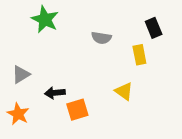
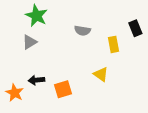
black rectangle: (154, 28) -> (135, 28), moved
gray triangle: (21, 74) -> (30, 42), moved
black arrow: (55, 93) -> (36, 80), moved

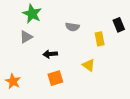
black arrow: (36, 80) -> (50, 54), moved

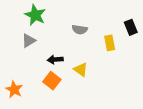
yellow triangle: (89, 65) -> (81, 69), moved
orange square: (55, 78) -> (52, 81), moved, turned -35

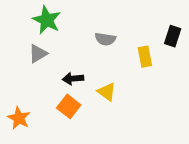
black rectangle: (131, 27) -> (173, 36), turned 40

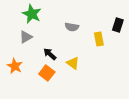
black arrow: (73, 79) -> (50, 54), turned 48
orange star: (19, 118) -> (15, 66), moved

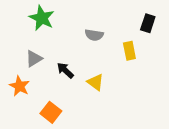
black rectangle: (118, 25) -> (148, 23), moved
gray triangle: (26, 37) -> (34, 59), moved
orange square: (47, 73) -> (51, 112), moved

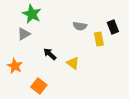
black rectangle: (148, 23) -> (113, 27), moved, turned -40
gray semicircle: (94, 35) -> (80, 26), moved
gray triangle: (34, 59) -> (24, 34), moved

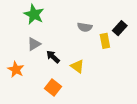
black rectangle: (113, 27) -> (120, 28), turned 64
gray triangle: (24, 34) -> (34, 44), moved
orange square: (39, 86) -> (53, 87), moved

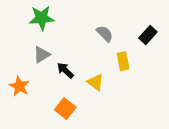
green star: (34, 14) -> (42, 18), turned -30
gray semicircle: (85, 27) -> (105, 34), turned -144
yellow rectangle: (105, 41) -> (123, 61), moved

